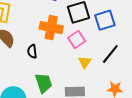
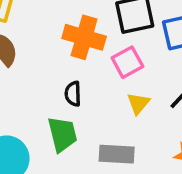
black semicircle: (32, 51) -> (73, 94), moved

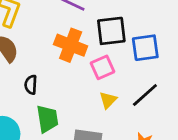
black semicircle: (73, 94) -> (31, 85), moved

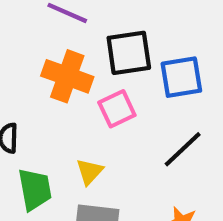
yellow triangle: (108, 100) -> (89, 172), moved

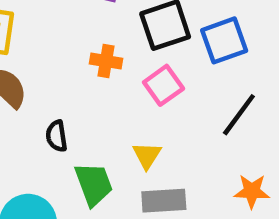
orange cross: (67, 76) -> (106, 61), size x0.6

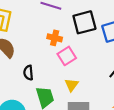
pink square: (163, 85) -> (67, 56), moved

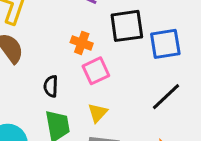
black semicircle: (28, 73) -> (51, 86), moved

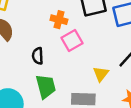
yellow triangle: (98, 113) -> (101, 74), moved

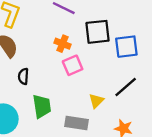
black semicircle: (38, 56) -> (23, 76), moved

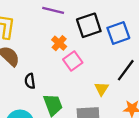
orange cross: (62, 44) -> (59, 43), turned 32

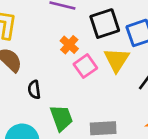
yellow triangle: (102, 89) -> (117, 60), moved, size x1.5

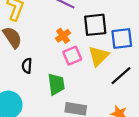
green trapezoid: (61, 118) -> (56, 84), moved

